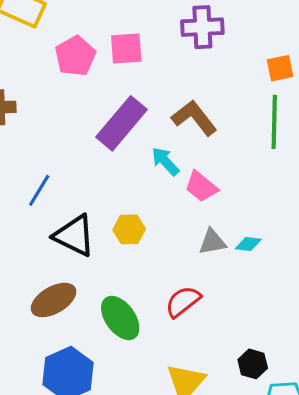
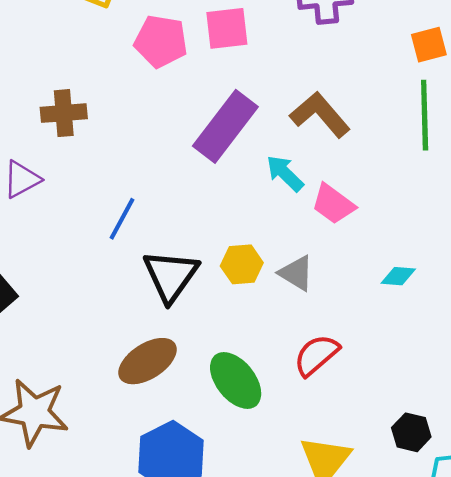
pink pentagon: (75, 56) -> (161, 41), turned -30
black triangle: (74, 236) -> (171, 276), turned 42
gray triangle: (212, 242) -> (296, 273), moved, turned 44

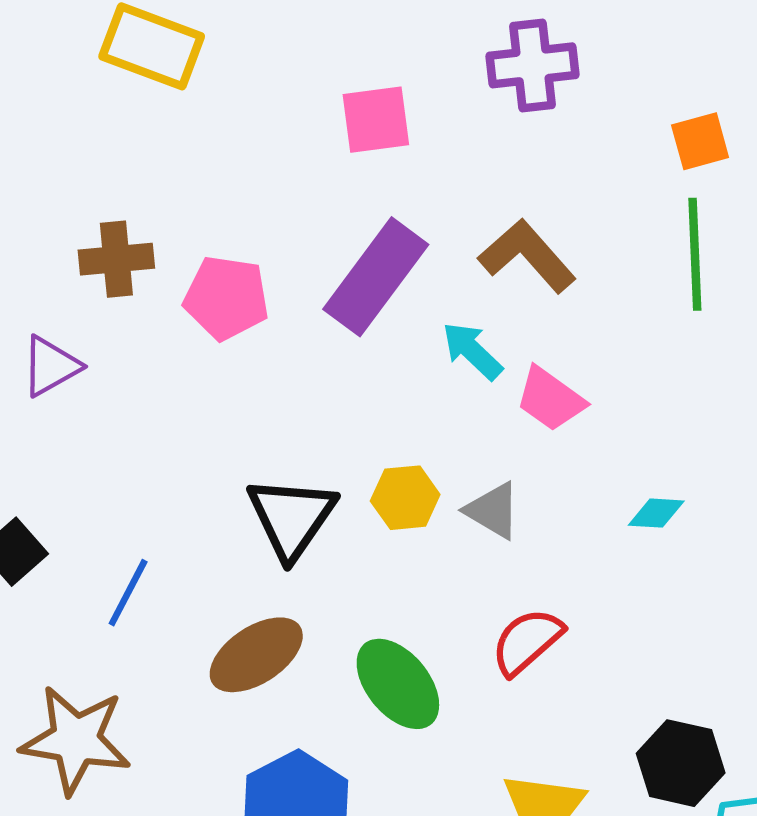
pink pentagon: (161, 41) -> (226, 298), moved
blue line: (122, 219) -> (128, 593), moved
black hexagon: (411, 432) -> (681, 763), size x1.4

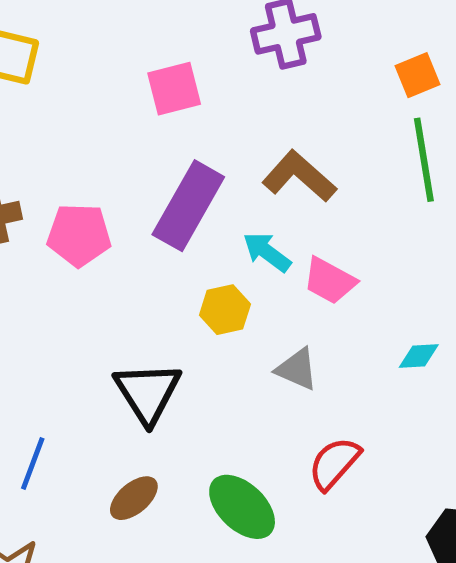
yellow hexagon: (405, 498) -> (225, 310), moved
brown ellipse: (256, 655) -> (134, 498), size x0.7

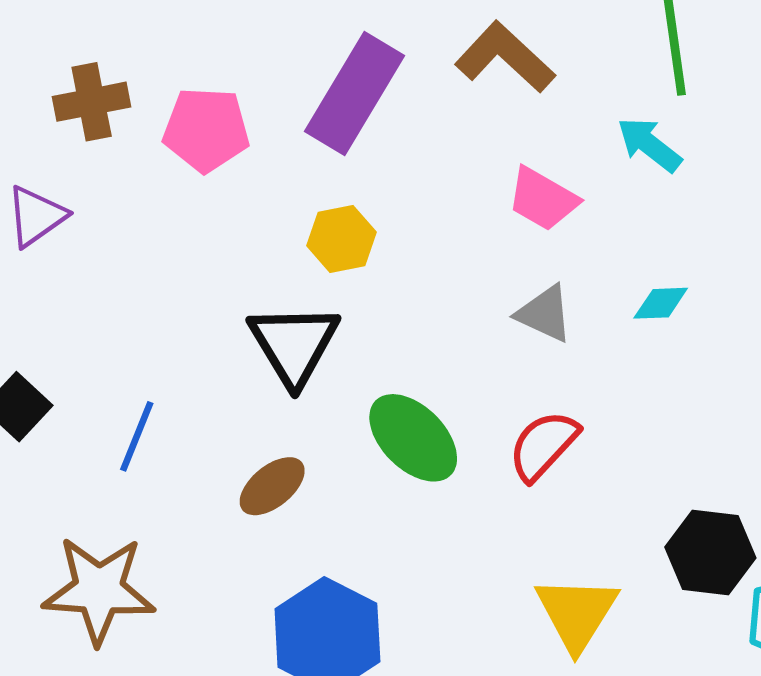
cyan arrow: (267, 252) -> (649, 145), moved
yellow hexagon: (225, 310) -> (342, 239), moved
gray triangle: (297, 369) -> (545, 314), moved
green ellipse: (242, 507) -> (413, 438), moved

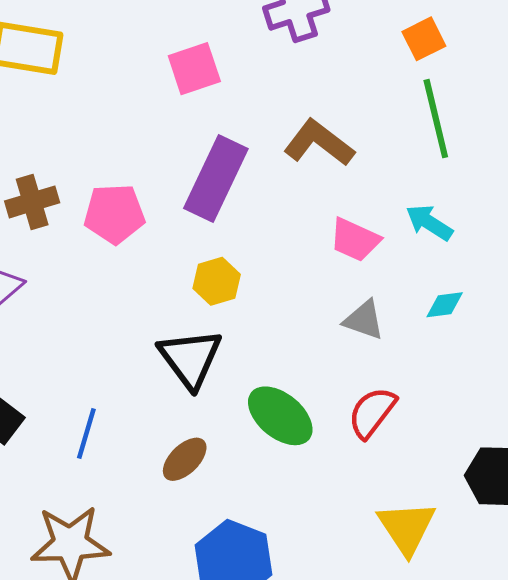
cyan arrow: (649, 145) -> (429, 223), moved

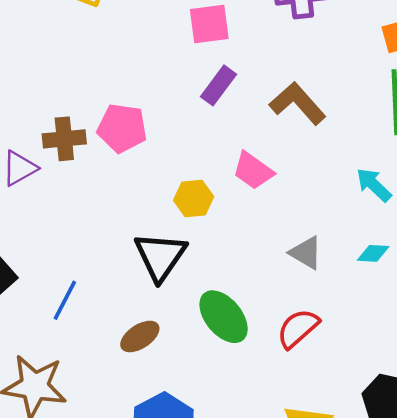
purple rectangle: (216, 178) -> (219, 85), moved, size x0.6
brown cross: (32, 202) -> (64, 139), moved
pink trapezoid: (355, 240) -> (253, 171), moved

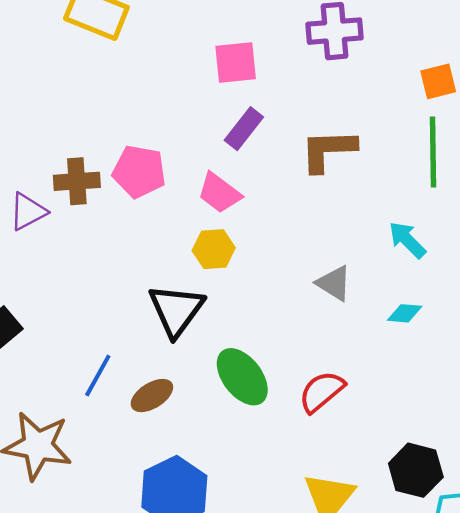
brown L-shape: (298, 103) -> (328, 150), turned -52
pink trapezoid: (253, 171) -> (219, 193), moved
gray triangle: (306, 253) -> (334, 283), moved
blue line: (65, 300) -> (98, 376), moved

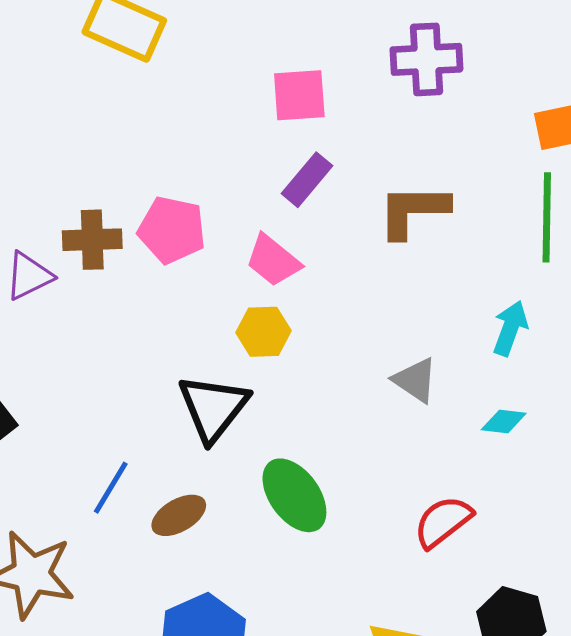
cyan arrow: (407, 240) -> (510, 328), turned 63
red semicircle: (322, 392) -> (443, 522), moved

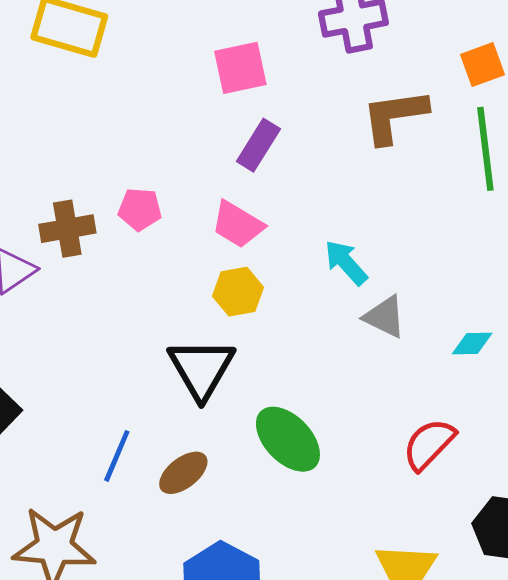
brown L-shape: (413, 211) -> (395, 116), moved
pink pentagon: (172, 230) -> (140, 209), size x0.7
cyan arrow: (510, 328) -> (346, 263), moved, turned -54

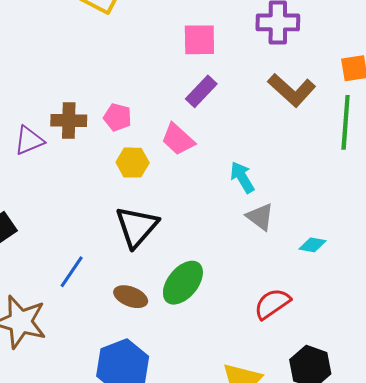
brown L-shape: (395, 116) -> (292, 90), turned -141
yellow hexagon: (238, 292) -> (133, 163), moved
green ellipse: (288, 439) -> (183, 283), turned 72
brown ellipse: (183, 473) -> (131, 297), moved, turned 48

